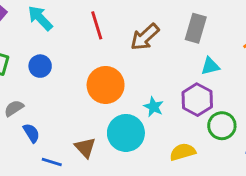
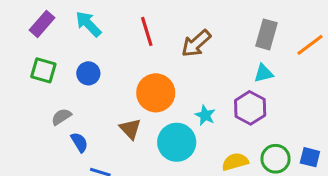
gray rectangle: (196, 28) -> (267, 34), moved
green circle: (222, 126) -> (276, 159), moved
brown triangle: (85, 148) -> (130, 129), moved

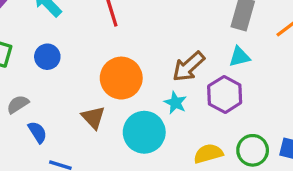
brown arrow: (196, 43) -> (189, 67), moved

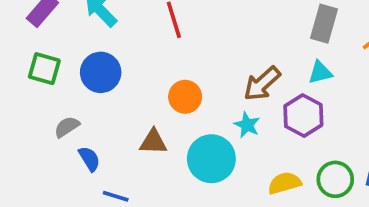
blue circle: (47, 57) -> (101, 72), size x1.4
orange circle: (121, 78) -> (185, 97), size x0.7
brown triangle: (93, 117) -> (153, 142), turned -45

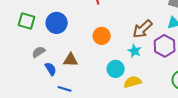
brown triangle: (153, 142) -> (71, 60), moved
cyan circle: (211, 159) -> (116, 69), size x0.7
yellow semicircle: (285, 183) -> (133, 82), moved

